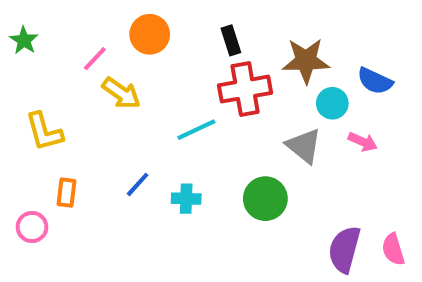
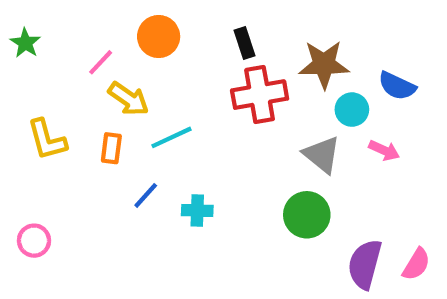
cyan line: (196, 130) -> (171, 137), moved
orange rectangle: (66, 193) -> (111, 148), moved
green circle: (265, 199) -> (307, 215), moved
pink semicircle: (393, 249) -> (416, 264), turned -132

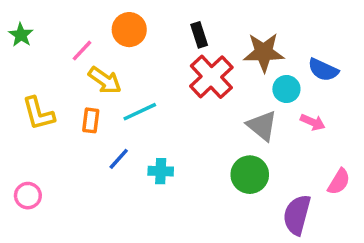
red cross: (260, 95) -> (211, 77), turned -33
pink semicircle: (416, 264) -> (339, 182), moved

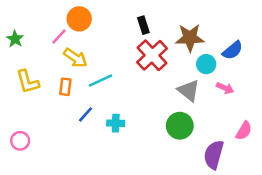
orange circle: (129, 30) -> (79, 19), moved
green star: (21, 35) -> (15, 39), moved
blue semicircle: (323, 70) -> (233, 50), turned -65

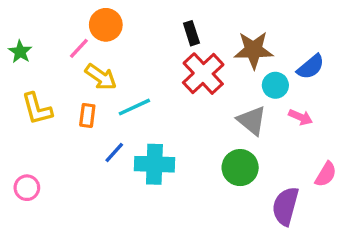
cyan cross: (116, 123) -> (154, 164), size x1.6

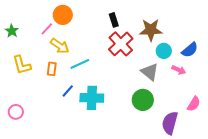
blue semicircle: (311, 67) -> (190, 50), moved

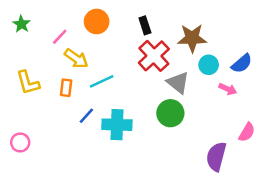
orange circle: (63, 15) -> (97, 22), moved
green star: (12, 31) -> (21, 24), moved
gray triangle: (150, 72) -> (178, 83), moved
green circle: (143, 100) -> (170, 113), moved

